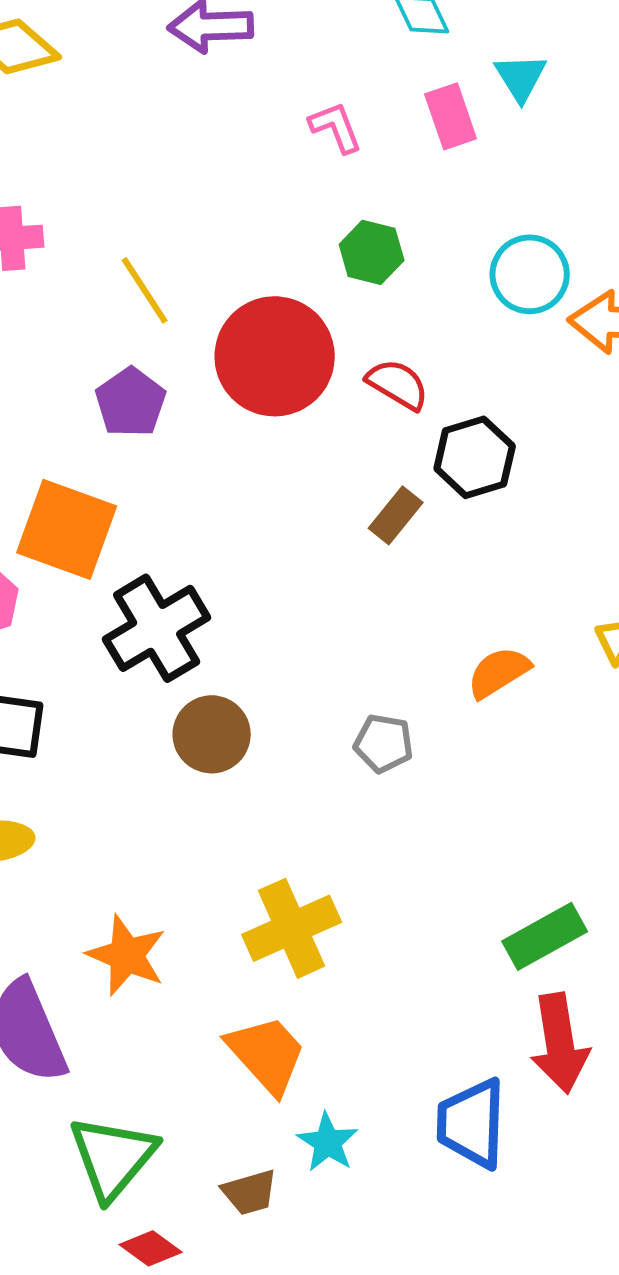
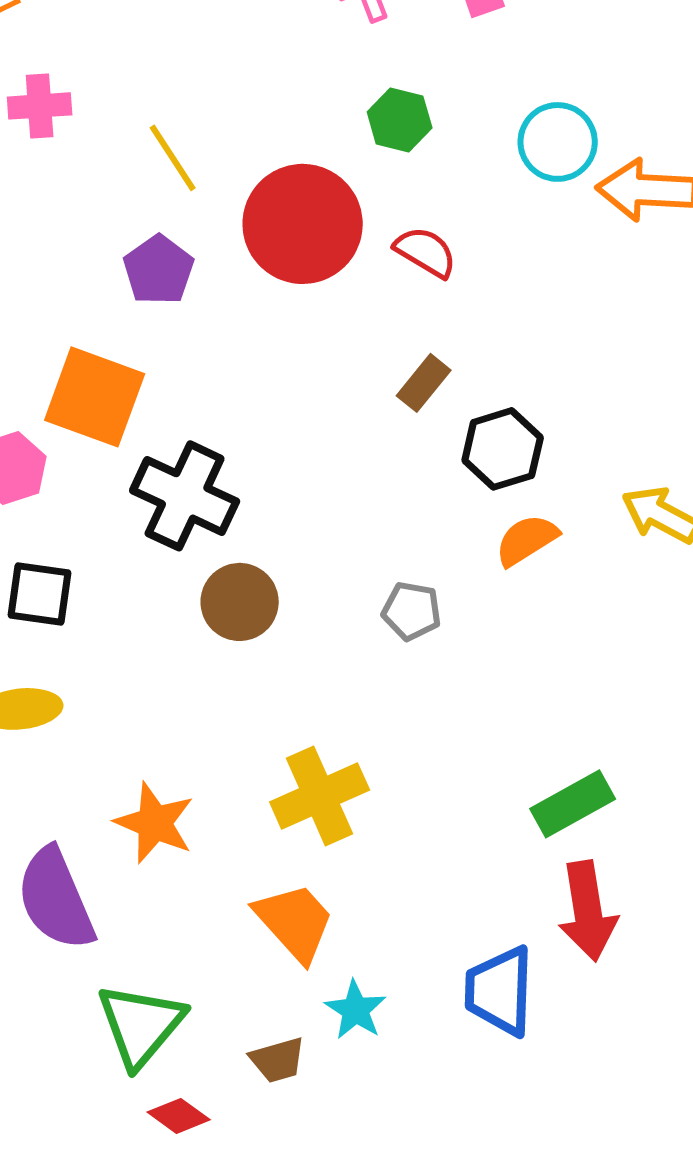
black hexagon: (475, 457) -> (503, 449), moved
black cross: (157, 628) -> (185, 496), turned -34

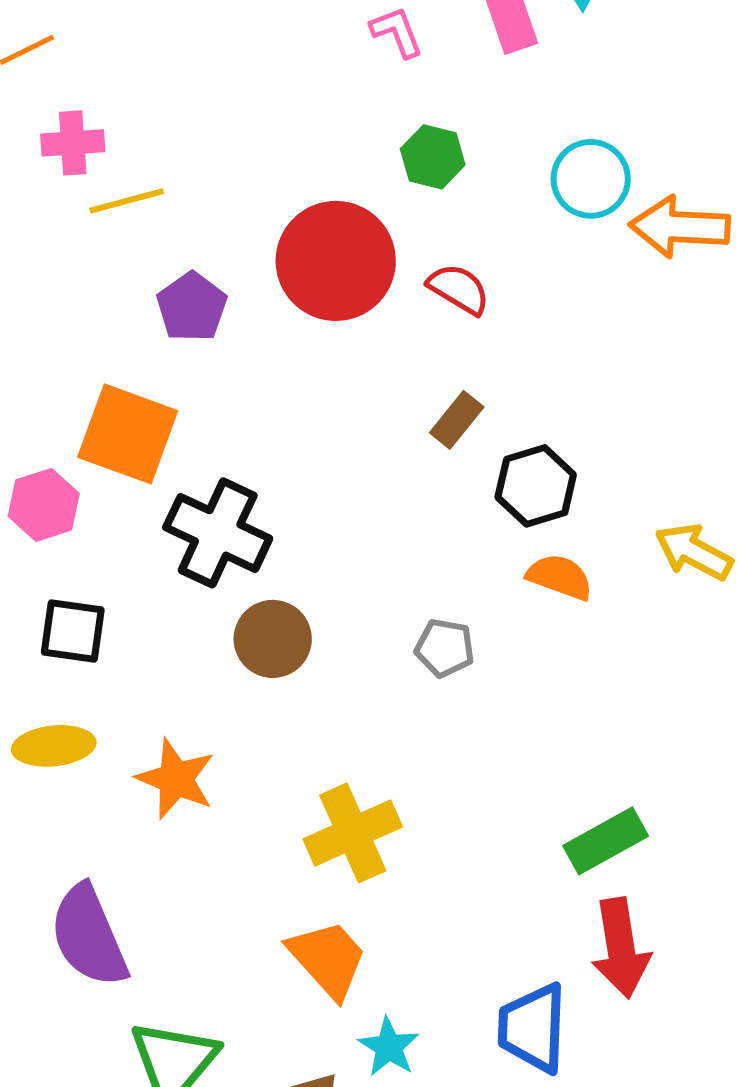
yellow line: (173, 158) -> (127, 201), moved, turned -72
orange semicircle: (527, 540) -> (560, 577), turned 52
orange star: (155, 823) -> (176, 779), moved

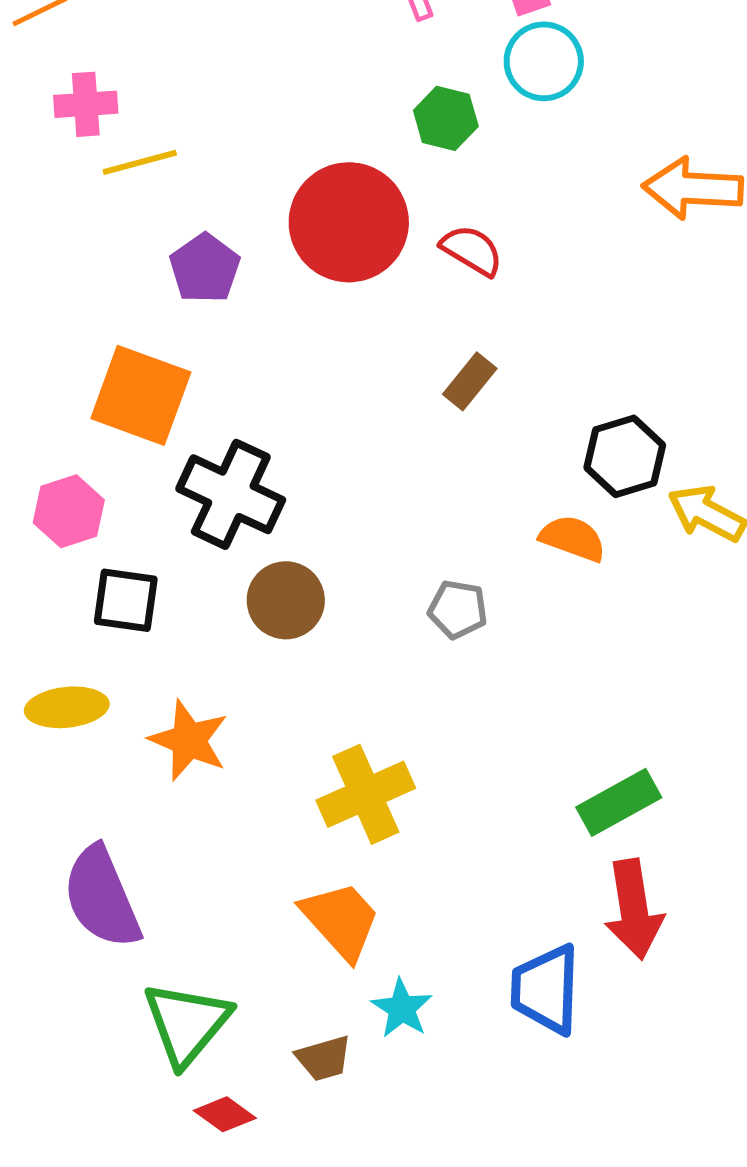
cyan circle: (591, 179) -> (544, 61), moved
black hexagon: (536, 486) -> (625, 456), moved
pink hexagon: (44, 505) -> (69, 511), moved
black square: (73, 631) -> (126, 600), moved

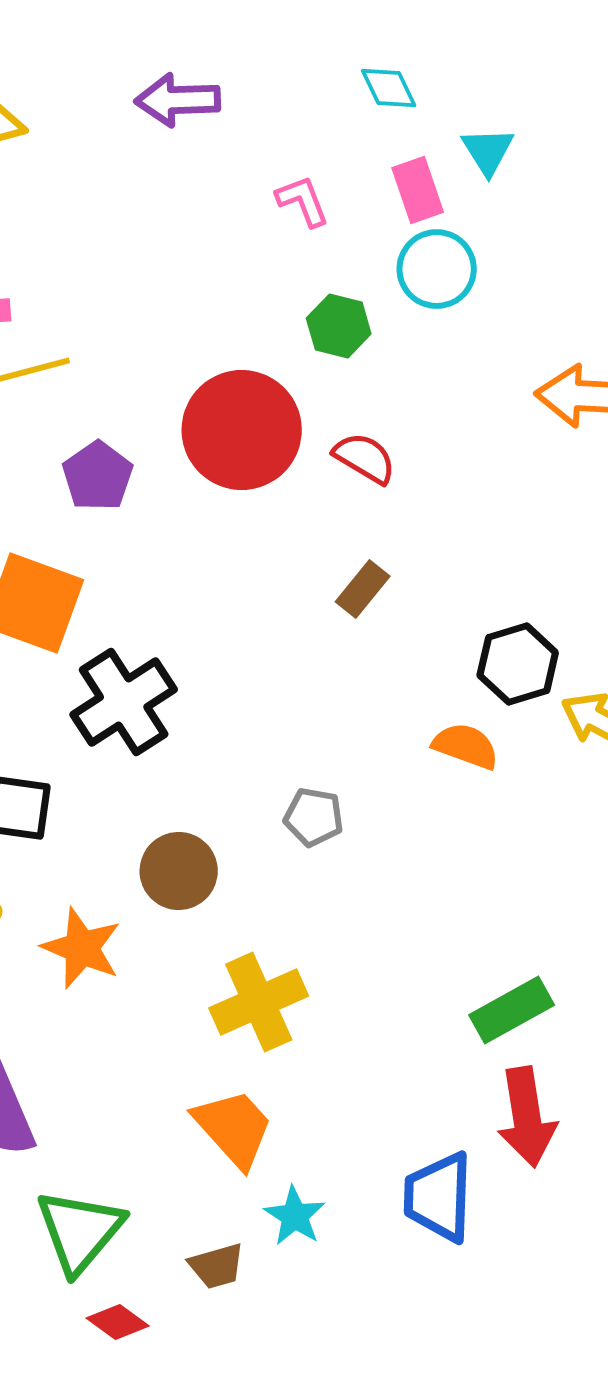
black cross: (231, 494) -> (124, 702), turned 32
brown circle: (286, 600) -> (179, 871), moved
gray pentagon: (458, 609) -> (314, 817), moved

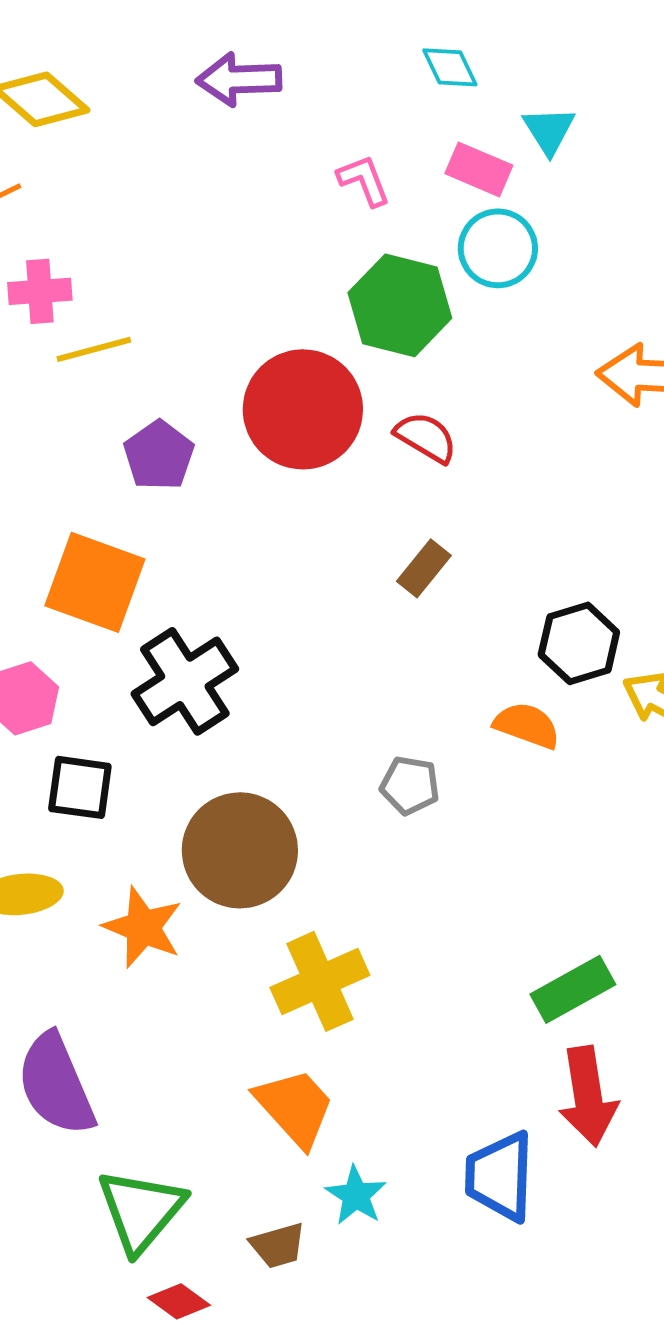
pink rectangle: (418, 190) -> (479, 169), turned -48
green hexagon: (339, 326) -> (400, 305), size x1.6
gray pentagon: (314, 817) -> (410, 785), moved
brown circle: (179, 871) -> (240, 850), size x1.5

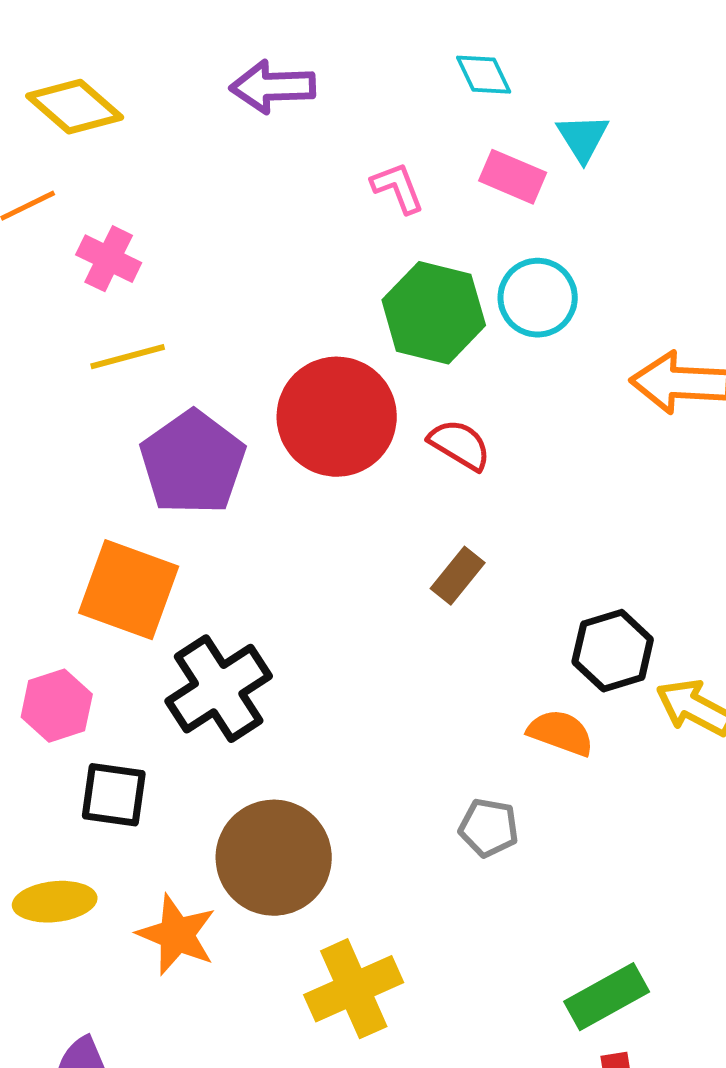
cyan circle: (498, 248) -> (538, 298), moved
pink cross: (40, 291) -> (109, 259), moved, turned 30
purple pentagon: (159, 455) -> (193, 463), size x1.5
gray pentagon: (410, 785) -> (489, 828), moved

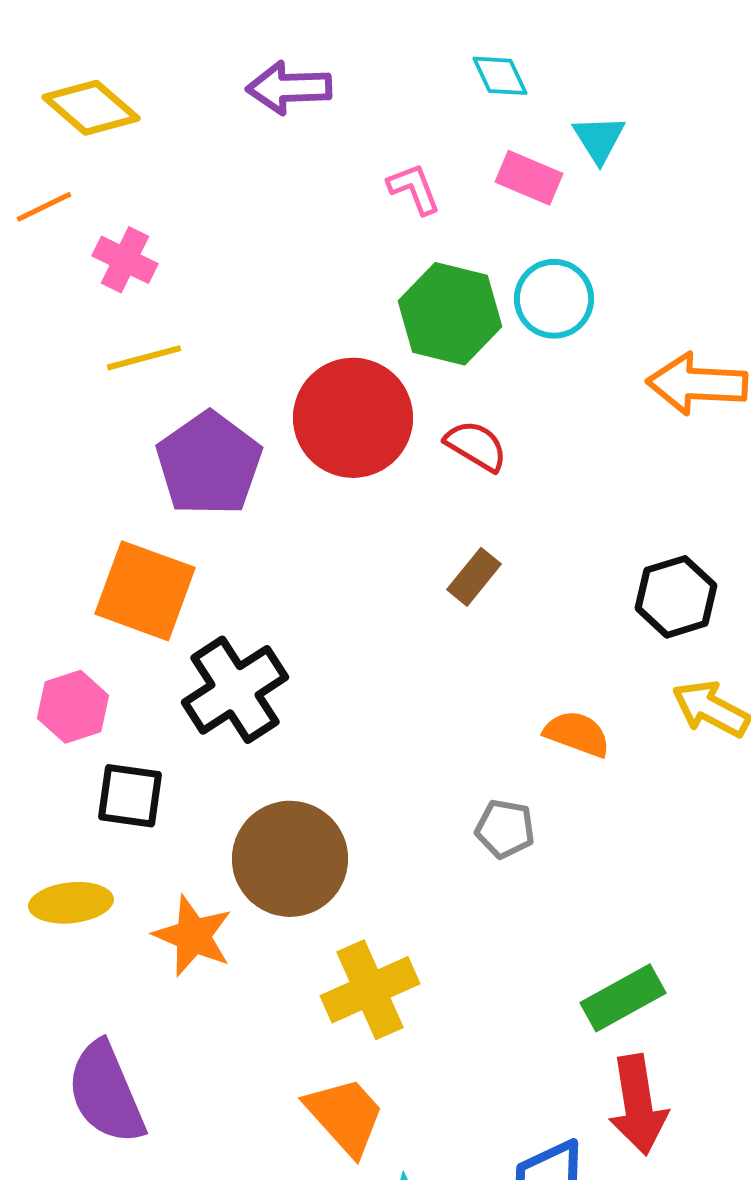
black hexagon: (613, 651) -> (676, 597), moved

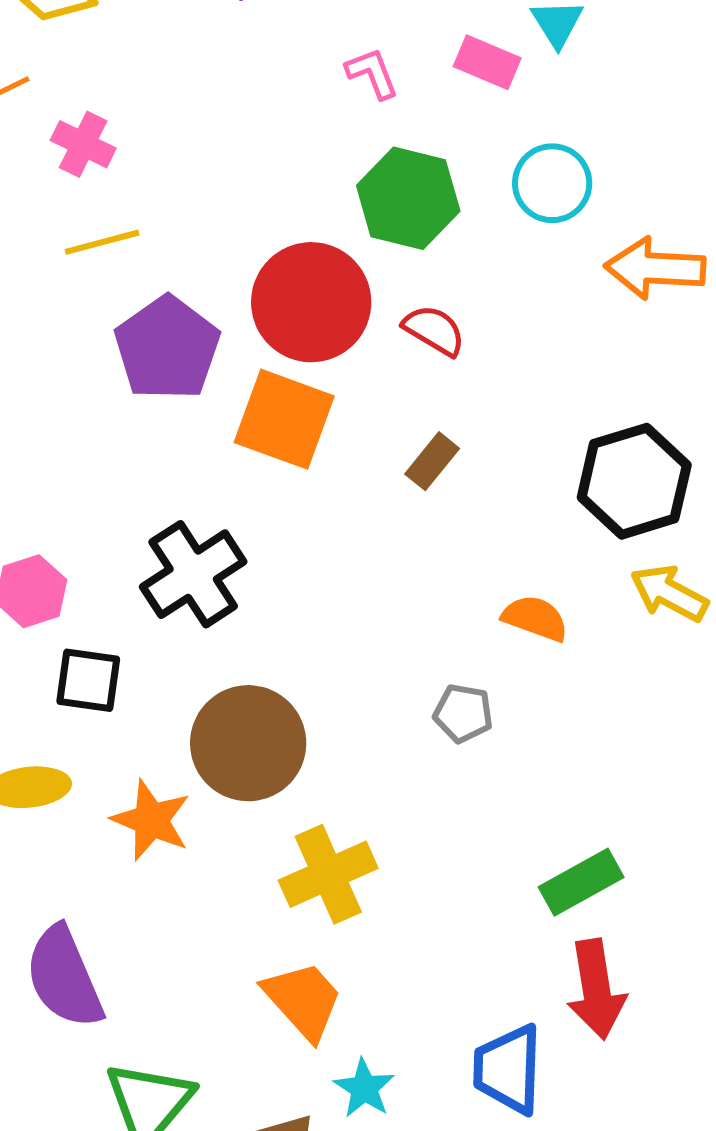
cyan circle: (554, 299) -> (552, 183), moved
orange square: (145, 591) -> (284, 419), moved
black hexagon: (676, 597) -> (634, 481), size x1.4

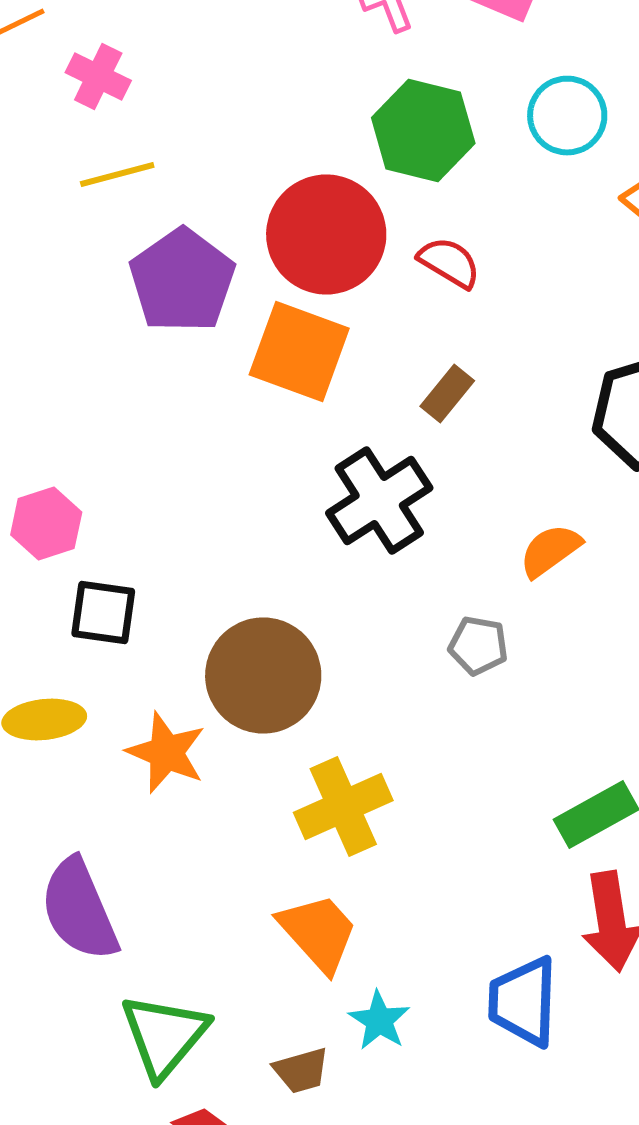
black cross: (193, 574) -> (379, 500), moved
orange semicircle: (535, 618) -> (550, 550), turned -56

